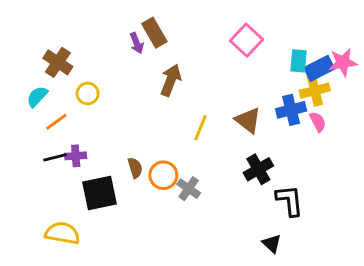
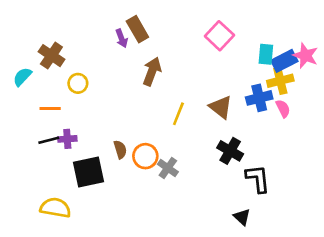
pink star: (343, 62) -> (305, 56), turned 30
cyan semicircle: (37, 97) -> (22, 77), moved
orange line: (56, 122) -> (50, 108), turned 36
black cross: (258, 169) -> (230, 151), turned -30

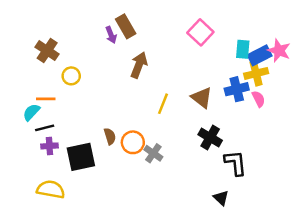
cyan semicircle: (22, 77) -> (31, 112), moved
purple cross: (67, 139) -> (49, 146), moved

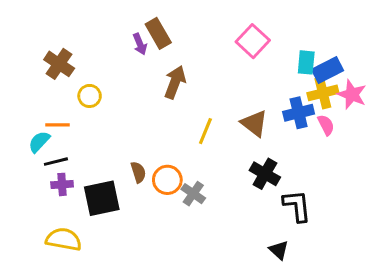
pink star: (279, 51) -> (352, 94), moved

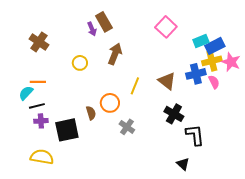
cyan rectangle: (306, 62) -> (201, 41), turned 63
yellow circle: (90, 96) -> (80, 63), moved
orange circle: (167, 180) -> (110, 103), moved

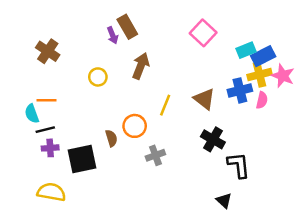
pink semicircle: (214, 82) -> (262, 100), turned 40
cyan semicircle: (26, 93) -> (32, 114), turned -63
gray cross: (127, 127) -> (155, 155), turned 35

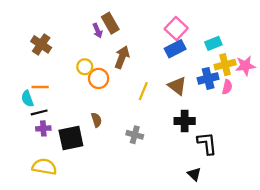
blue rectangle: (263, 56) -> (175, 49), moved
pink star: (283, 76) -> (245, 66), turned -30
orange circle: (135, 126) -> (99, 78), moved
black cross: (213, 139) -> (185, 121), turned -30
gray cross: (155, 155) -> (135, 135), turned 35

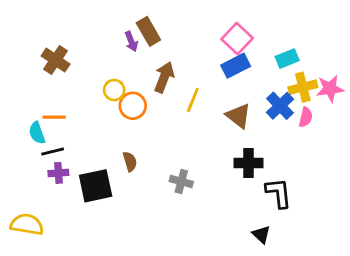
blue cross: (208, 78) -> (280, 106), turned -30
yellow line: (143, 91) -> (193, 100), moved
yellow semicircle: (44, 167) -> (27, 224), moved

